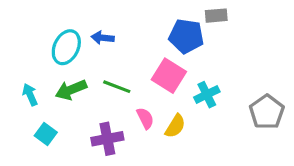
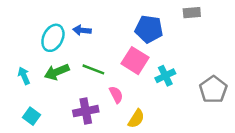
gray rectangle: (216, 16) -> (192, 13), moved
yellow semicircle: (175, 126) -> (136, 119), moved
cyan square: (46, 134) -> (31, 116), moved

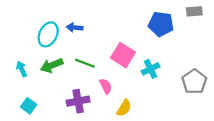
gray rectangle: (192, 13) -> (194, 11), moved
blue pentagon: (149, 29) -> (161, 24), moved

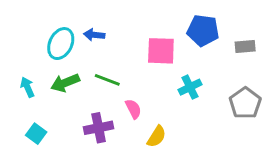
gray rectangle: (194, 11) -> (245, 46), moved
pink square: (123, 55) -> (161, 51), moved, turned -30

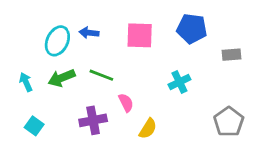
gray rectangle: (245, 46) -> (231, 55), moved
pink square: (161, 51) -> (140, 35), moved
gray pentagon: (245, 103) -> (229, 122), moved

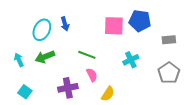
blue arrow: (89, 33) -> (65, 24), turned -112
pink square: (140, 35) -> (114, 26), moved
green line: (101, 75) -> (87, 55), moved
gray pentagon: (229, 122) -> (169, 73), moved

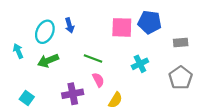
cyan arrow: (19, 60) -> (18, 51), moved

